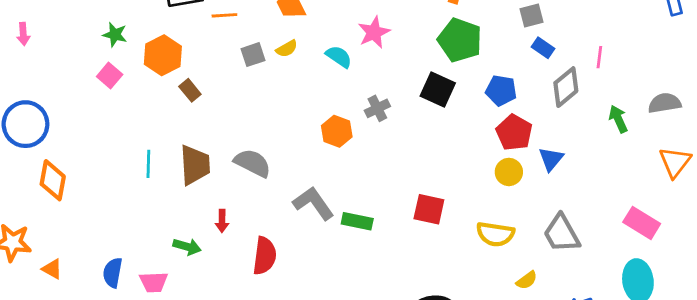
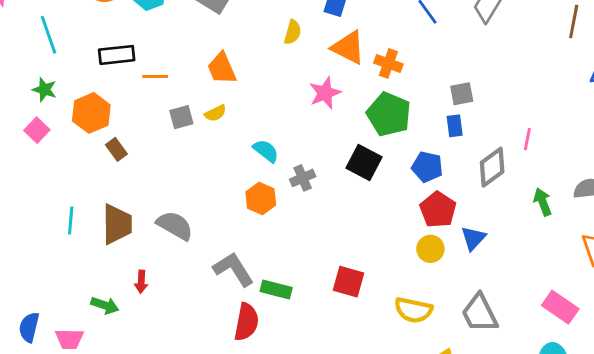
pink star: (374, 32) -> (325, 93), moved
blue rectangle: (543, 48) -> (455, 126), moved, turned 45
cyan semicircle: (339, 57) -> (266, 151), moved
red semicircle: (265, 256) -> (246, 322), moved

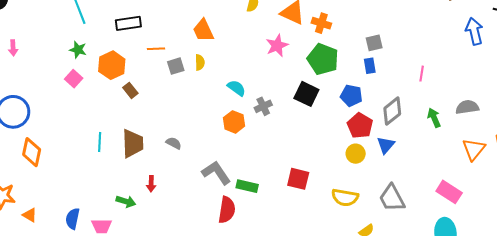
orange line: (155, 76) -> (156, 49), moved
yellow semicircle: (215, 113) -> (200, 62), turned -63
gray diamond: (492, 167) -> (392, 111), moved
gray semicircle: (175, 225) -> (174, 143), size x0.6

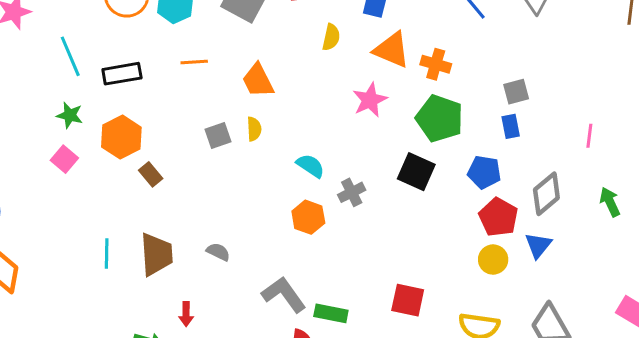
black rectangle: (128, 23) -> (122, 74), moved
orange line: (156, 49) -> (194, 62), moved

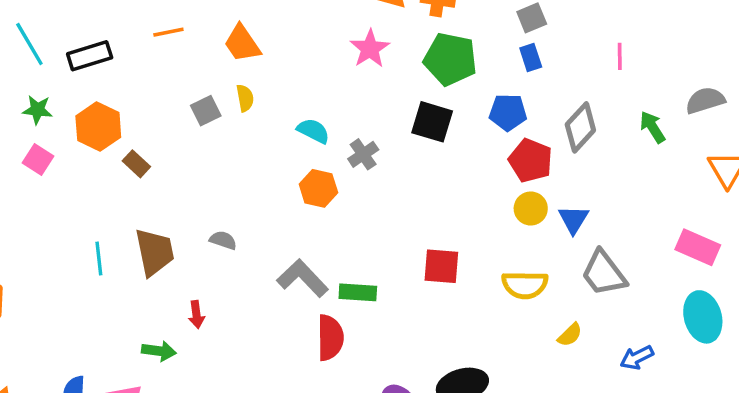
blue triangle: (538, 245) -> (573, 219), moved

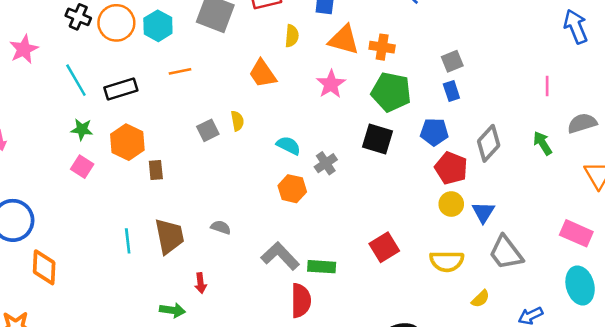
orange trapezoid: (242, 44) -> (263, 74), moved
pink line: (620, 56) -> (547, 86), moved
brown rectangle: (136, 164) -> (156, 170), turned 42
red square: (441, 266) -> (384, 247), turned -36

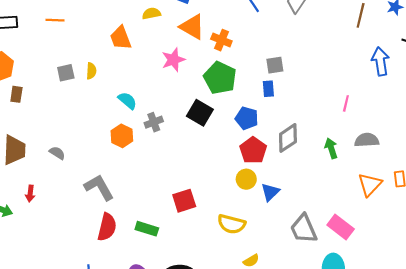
yellow semicircle: (292, 36) -> (151, 13), turned -120
gray trapezoid: (506, 253) -> (304, 229), moved
green rectangle: (322, 267) -> (147, 229), moved

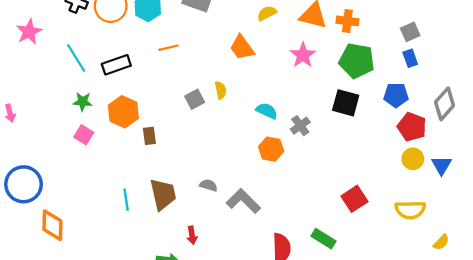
gray L-shape: (99, 187) -> (243, 201), moved
green rectangle: (147, 229) -> (323, 239), turned 30

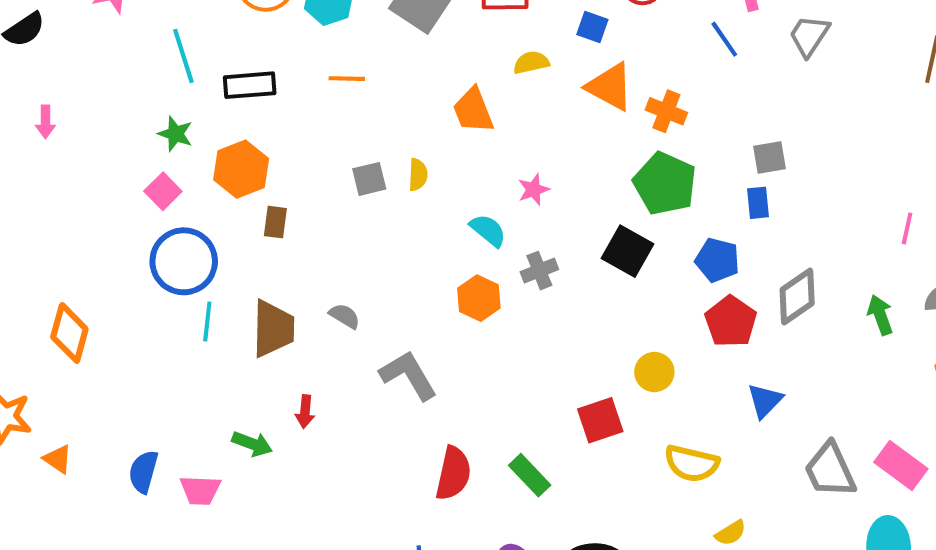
pink star: (303, 55) -> (534, 190), moved, size x0.7
yellow circle: (413, 159) -> (654, 372), moved
blue circle: (24, 184) -> (184, 261), moved
gray semicircle: (209, 185) -> (345, 316), moved

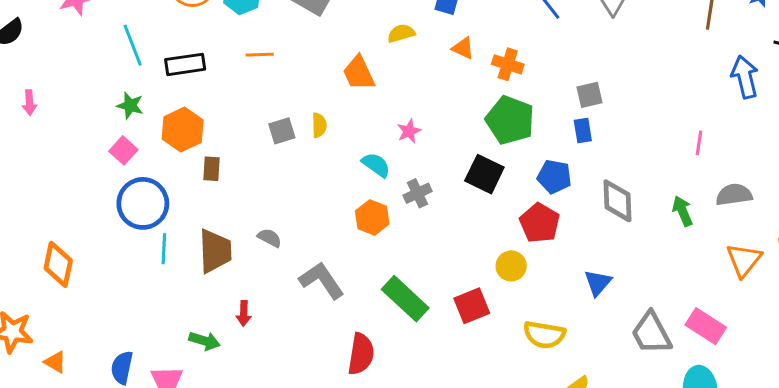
orange triangle: (610, 87) -> (463, 48), size x0.6
gray diamond: (797, 296) -> (618, 201), turned -54
red pentagon: (731, 322) -> (540, 223), moved
green rectangle: (530, 475) -> (405, 299), moved, size x1.4

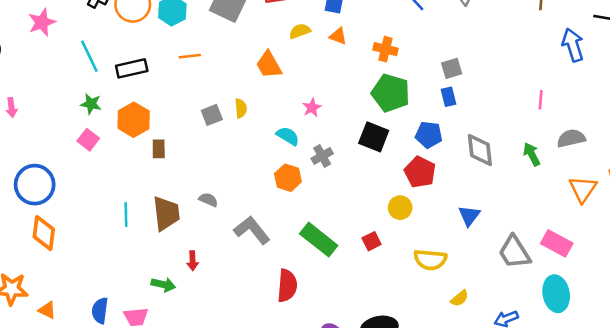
orange triangle: (463, 48) -> (338, 36), moved
blue circle: (143, 203) -> (35, 185), moved
red square: (472, 306) -> (372, 241), size x0.7

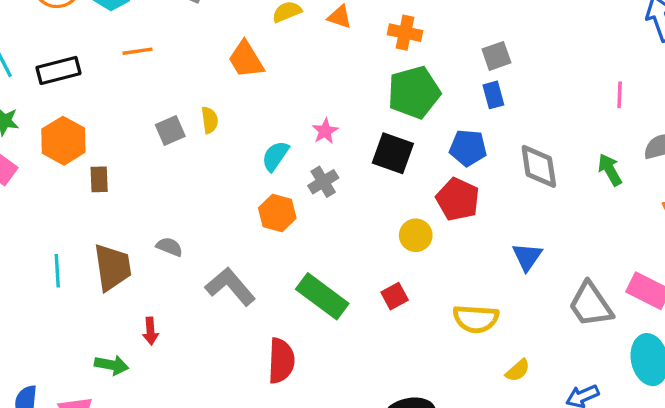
green pentagon: (391, 93) -> (414, 92), turned -30
pink star: (312, 108) -> (325, 131), moved
cyan semicircle: (288, 136) -> (275, 156), turned -85
yellow circle: (400, 208) -> (416, 235), moved

